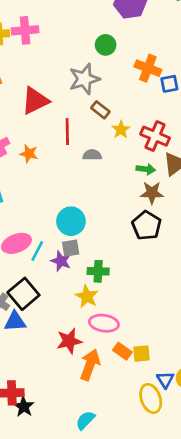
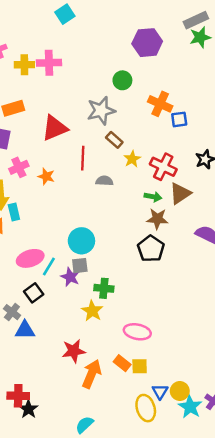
black square: (23, 294) -> (34, 293), moved, size x0.7
pink ellipse: (104, 323) -> (137, 332), moved

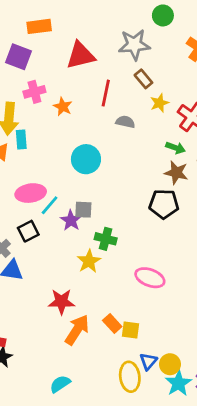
cyan circle: (81, 241) -> (86, 159), moved
black pentagon: (151, 249) -> (164, 204), turned 30
pink ellipse: (137, 332) -> (150, 278), moved

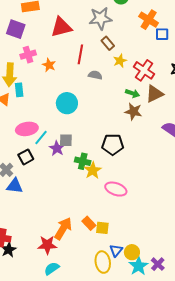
black pentagon: (164, 204) -> (113, 144), moved
yellow star: (89, 261) -> (93, 170), moved
red star: (61, 302) -> (47, 245), moved

